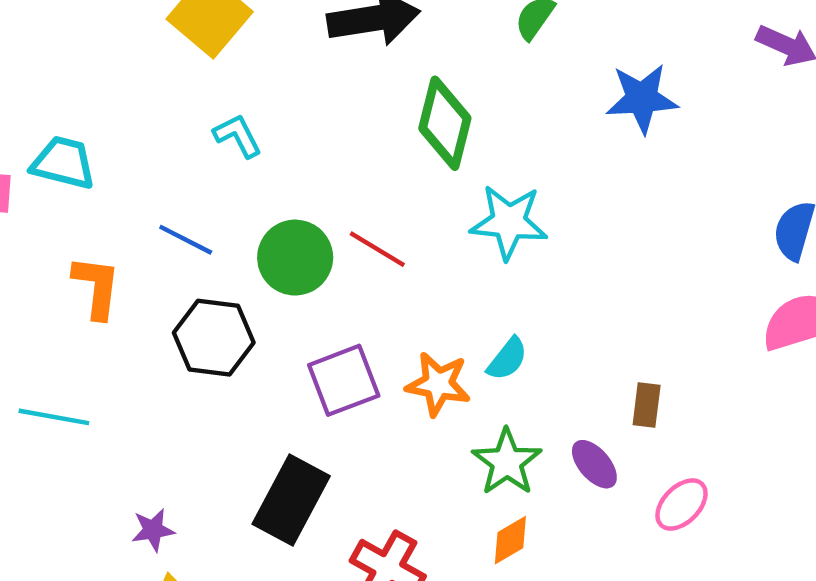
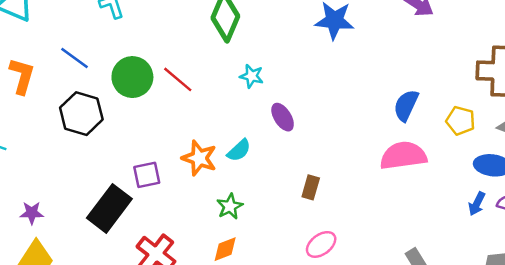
cyan star: (509, 222) -> (252, 76), size x0.6
purple square: (344, 380) -> (147, 175), moved, size x0.7
green star: (507, 462) -> (230, 206), size x0.7
purple ellipse: (594, 464) -> (283, 117), moved

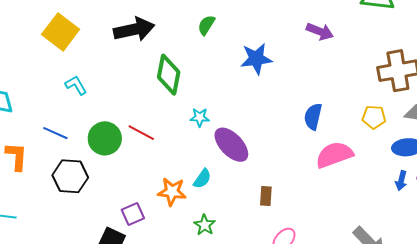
blue semicircle: (406, 105) -> (313, 117), moved
purple ellipse: (283, 117) -> (231, 145), size x1.6

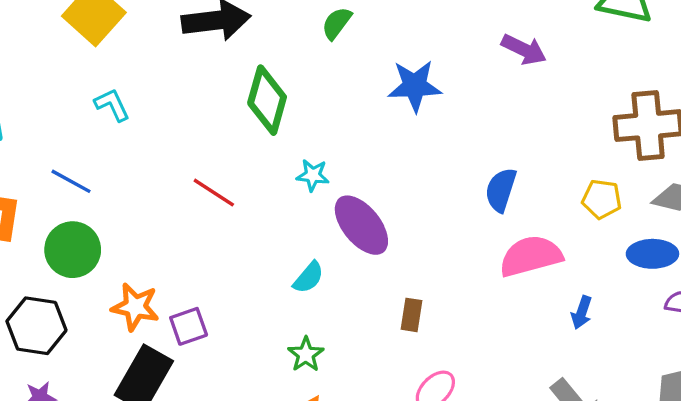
green circle: (105, 138) -> (73, 250), moved
black hexagon: (70, 176) -> (36, 326), moved
blue arrow: (401, 181) -> (582, 312), moved
orange star: (172, 192) -> (135, 307), moved

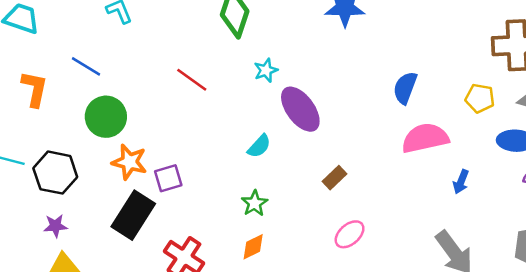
cyan star: (313, 175) -> (266, 70), turned -30
green circle: (73, 250) -> (106, 117), moved
brown rectangle: (411, 315) -> (334, 178), turned 35

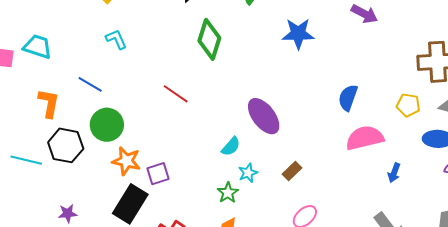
cyan star: (266, 70) -> (248, 173), moved
black hexagon: (55, 173) -> (66, 145), moved

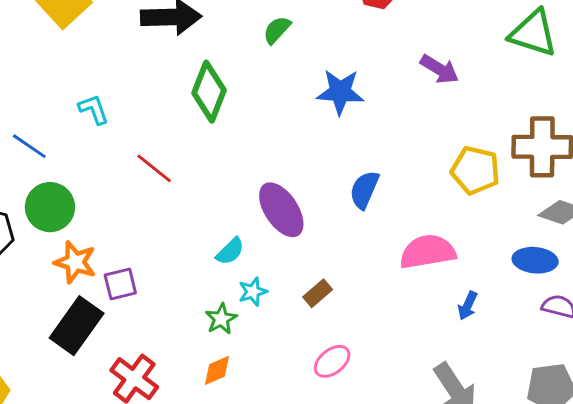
cyan L-shape: (116, 39) -> (94, 109), moved
blue semicircle: (348, 98) -> (364, 190), moved
yellow pentagon: (408, 105) -> (475, 170), moved, size x1.4

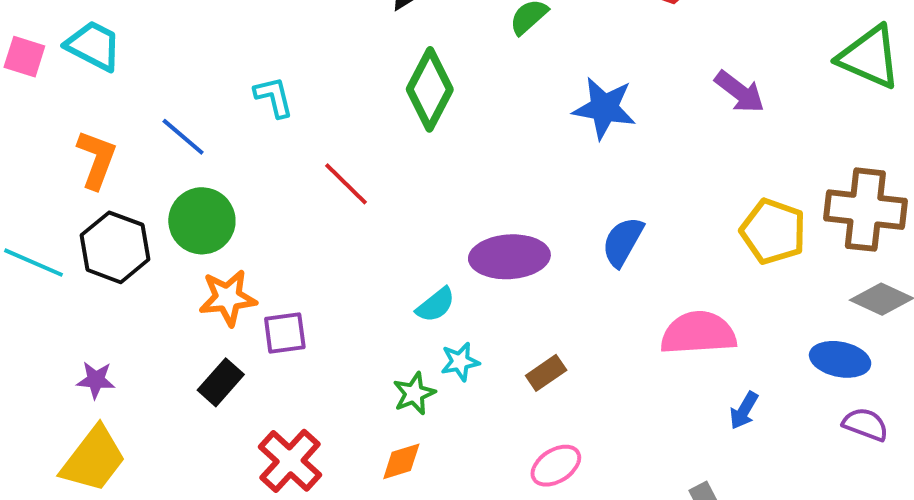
purple ellipse: (281, 210) -> (509, 257), turned -66
orange star: (75, 262) -> (228, 298), turned -30
black rectangle: (77, 326) -> (221, 382), size x0.6

